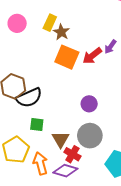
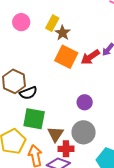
black semicircle: (29, 98) -> (28, 93), size x0.7
green square: (37, 125) -> (34, 119), size x1.6
red cross: (72, 154) -> (66, 149), turned -35

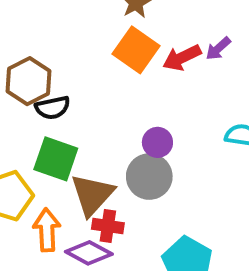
gray circle: (84, 132) -> (149, 177), moved
brown triangle: (56, 134) -> (92, 195), size x1.4

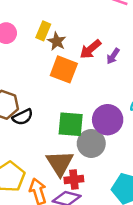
red arrow: (182, 58) -> (90, 49), moved
purple circle: (157, 142) -> (108, 120), moved, size x1.6
green square: (56, 159) -> (71, 124), moved

